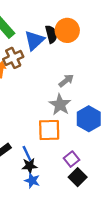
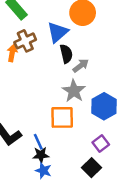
black semicircle: (51, 34) -> (66, 54), moved
blue triangle: (34, 40) -> (58, 32), moved
purple square: (72, 159) -> (101, 144), moved

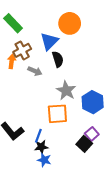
gray arrow: (81, 66) -> (35, 71), moved, turned 64
blue line: (38, 142) -> (38, 136), turned 48
black square: (91, 168) -> (84, 144), moved

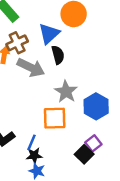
gray arrow: (35, 71) -> (31, 67), size x1.6

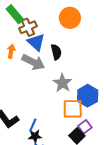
blue triangle: (49, 34) -> (36, 42), moved, turned -36
brown cross: (17, 43) -> (28, 27), moved
orange square: (55, 118) -> (73, 109), moved

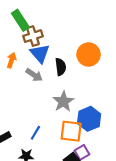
orange circle: (70, 18) -> (89, 55), moved
gray arrow: (33, 62) -> (34, 75), size x0.7
blue line: (33, 125) -> (35, 133), moved

